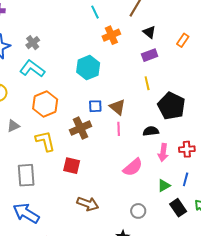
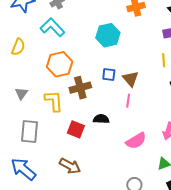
gray triangle: (13, 126) -> (21, 93), moved, turned -40
brown cross: (81, 128) -> (80, 88), moved
black semicircle: (151, 131) -> (101, 119), moved
brown arrow: (88, 204) -> (70, 166), moved

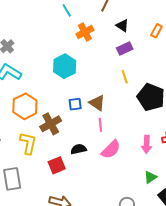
yellow L-shape: (54, 101) -> (28, 143), turned 30
red square: (76, 129) -> (57, 165), turned -30
pink semicircle: (136, 141) -> (111, 149), moved

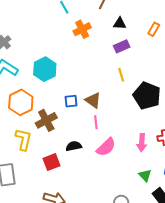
black triangle: (122, 26) -> (120, 23), turned -32
cyan hexagon: (65, 66) -> (45, 69), moved
green triangle: (150, 177) -> (145, 175), turned -40

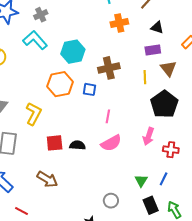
brown triangle: (93, 100) -> (168, 68), moved
orange hexagon: (21, 102) -> (60, 84), moved
brown cross: (46, 120) -> (109, 68), moved
pink arrow: (142, 143) -> (148, 136), moved
black semicircle: (74, 146) -> (77, 145), moved

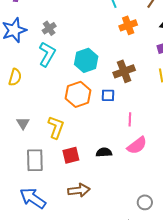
cyan L-shape: (35, 40) -> (47, 54), turned 80
red square: (55, 143) -> (71, 155), moved
brown arrow: (47, 179) -> (79, 190), turned -30

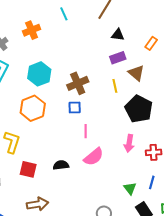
orange cross: (128, 25) -> (32, 30), moved
blue square: (108, 95) -> (75, 108), moved
red square: (71, 155) -> (28, 169), turned 30

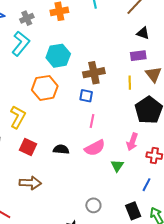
green triangle: (130, 188) -> (117, 166), moved

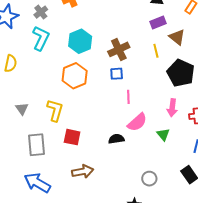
black semicircle: (61, 149) -> (116, 139), moved

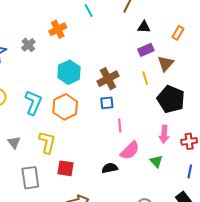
brown triangle: (177, 37) -> (166, 64), turned 36
cyan L-shape: (41, 38) -> (33, 103), moved

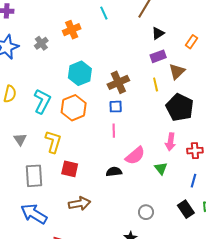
black triangle: (144, 27) -> (158, 33), turned -40
pink line: (120, 126) -> (114, 131), moved

